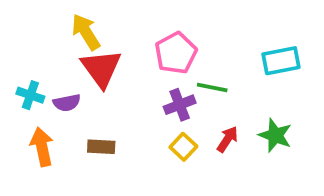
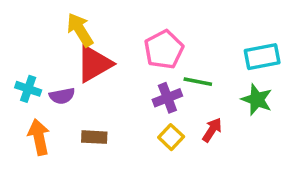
red triangle: (101, 68) -> (94, 64), turned 36
green star: (275, 135) -> (257, 100), moved

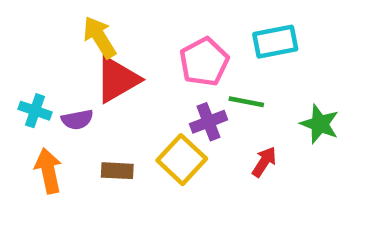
cyan rectangle: (262, 57) -> (275, 42), moved
yellow square: (171, 137) -> (182, 160), moved, size x1.5

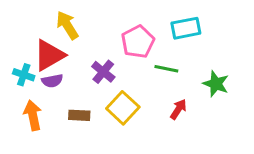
red triangle: (117, 80) -> (49, 55), moved
purple cross: (208, 122) -> (103, 72), moved, turned -30

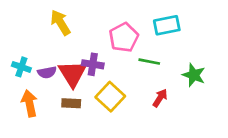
red triangle: (49, 55) -> (73, 74), moved, turned -32
purple cross: (103, 72) -> (93, 64), turned -30

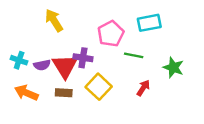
orange arrow: (29, 103) -> (26, 93), turned -55

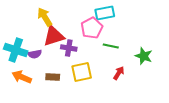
cyan rectangle: (149, 23) -> (105, 13), moved
cyan cross: (19, 60) -> (16, 50), size x1.6
red triangle: (65, 66) -> (54, 36), moved, turned 45
yellow square: (99, 87) -> (82, 72), turned 35

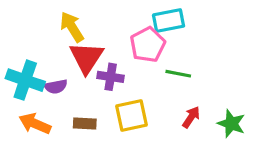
red triangle: (54, 36) -> (86, 58), turned -40
green star: (144, 56) -> (231, 124), moved

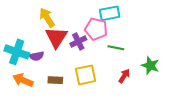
pink pentagon: (148, 45) -> (96, 29), turned -30
purple cross: (111, 77) -> (78, 41), moved, turned -35
green star: (231, 124) -> (150, 66), moved

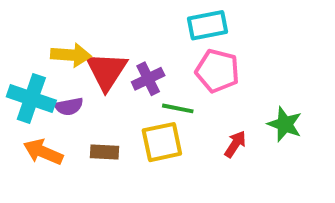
yellow arrow: (47, 17) -> (71, 55), moved, turned 126
pink pentagon: (96, 29) -> (217, 71), moved
green line: (116, 48) -> (178, 108), moved

